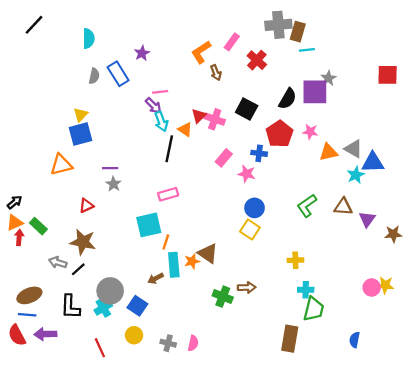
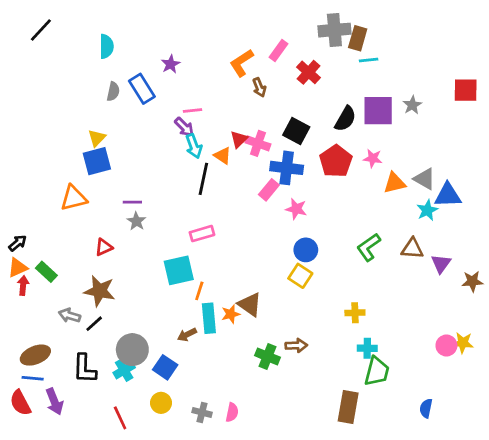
gray star: (328, 78) -> (412, 105), moved
blue cross: (259, 153) -> (287, 168), moved, size x1.6
purple arrow: (45, 334) -> (54, 401), turned -110

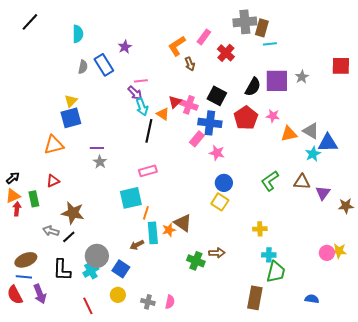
red triangle: (104, 247) -> (53, 181), moved
green rectangle: (46, 272) -> (34, 199), turned 35
blue semicircle: (426, 408) -> (312, 299), turned 88

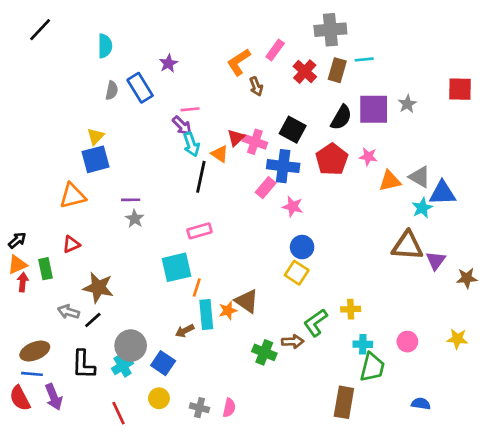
brown rectangle: (262, 28) -> (337, 70), moved
green L-shape: (270, 181) -> (316, 323), moved
brown triangle: (302, 182) -> (407, 246), size x1.4
pink circle: (327, 253) -> (407, 342), moved

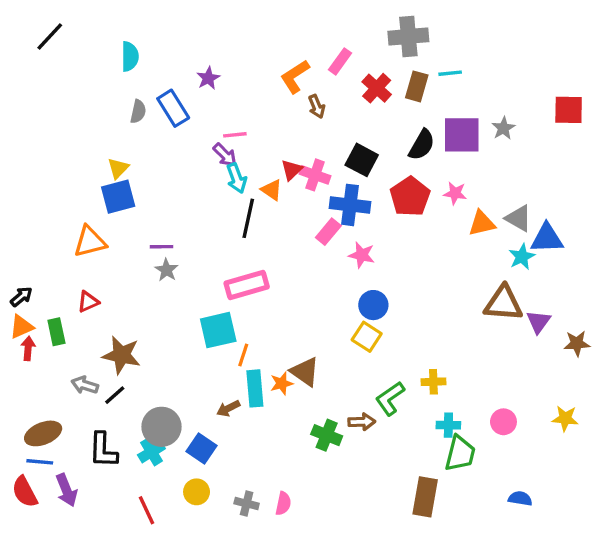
pink rectangle: (199, 231) -> (247, 285), size x1.4

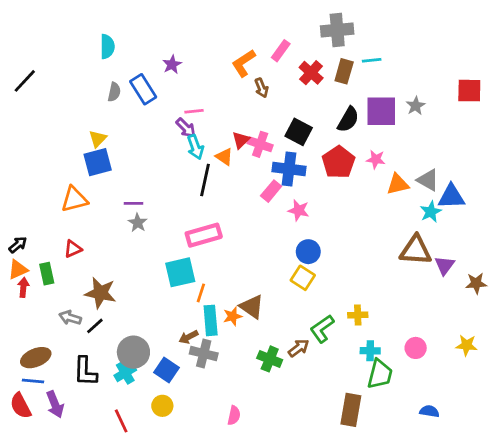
black line: (50, 36) -> (25, 81), moved
brown arrow: (362, 422) -> (299, 348), turned -35
gray cross: (247, 504) -> (204, 353), moved, size x1.4

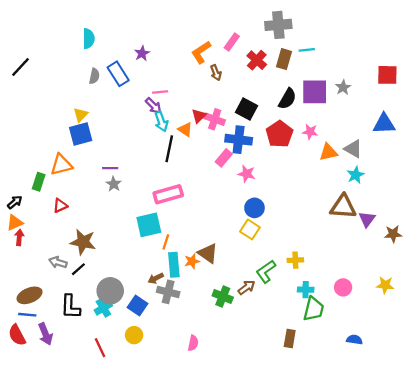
blue triangle: (451, 197) -> (384, 124), moved
green rectangle: (47, 274) -> (39, 182), moved, turned 30
brown rectangle: (351, 410) -> (290, 339), size x0.7

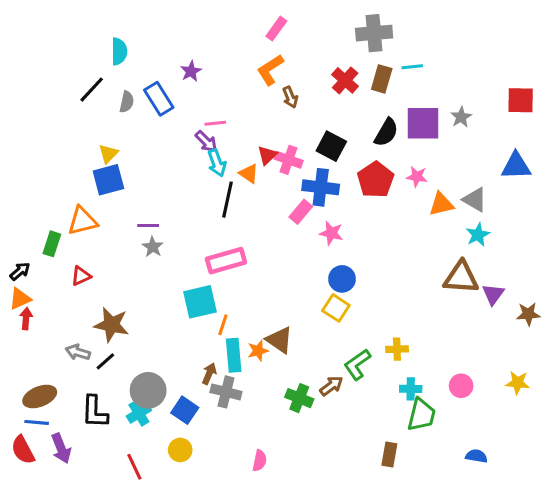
pink rectangle: (232, 42) -> (276, 29), moved
black line: (20, 67) -> (92, 90), moved
brown arrow: (156, 278) -> (209, 374), turned 140

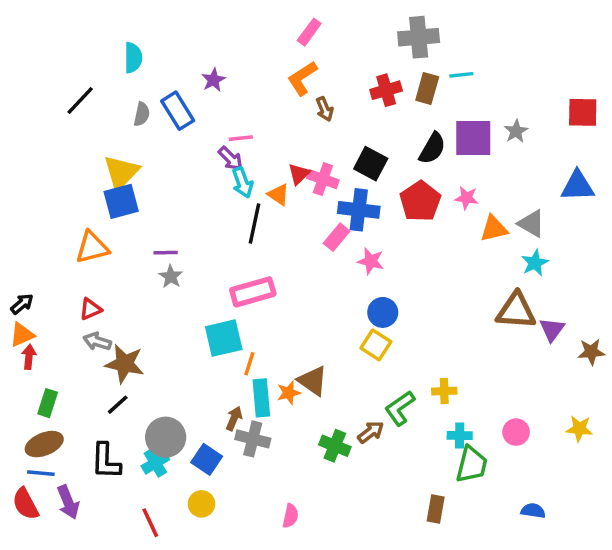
red cross: (345, 80) -> (386, 90), turned 32
black line: (92, 90) -> (80, 100), moved
yellow triangle: (108, 154) -> (121, 172), size x1.6
green rectangle: (52, 244) -> (48, 403), moved
gray arrow: (78, 352) -> (97, 341), moved

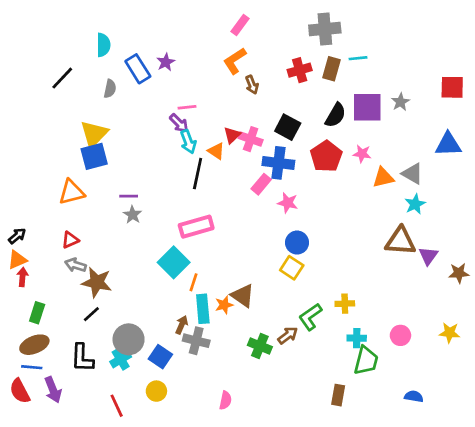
blue rectangle: (178, 111) -> (138, 69), moved
cyan square: (224, 338) -> (174, 262), turned -32

